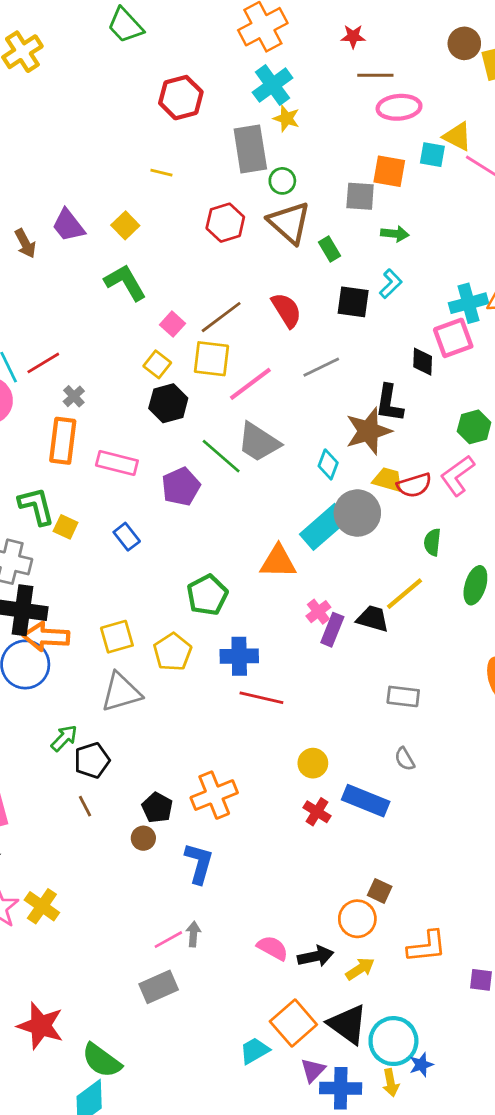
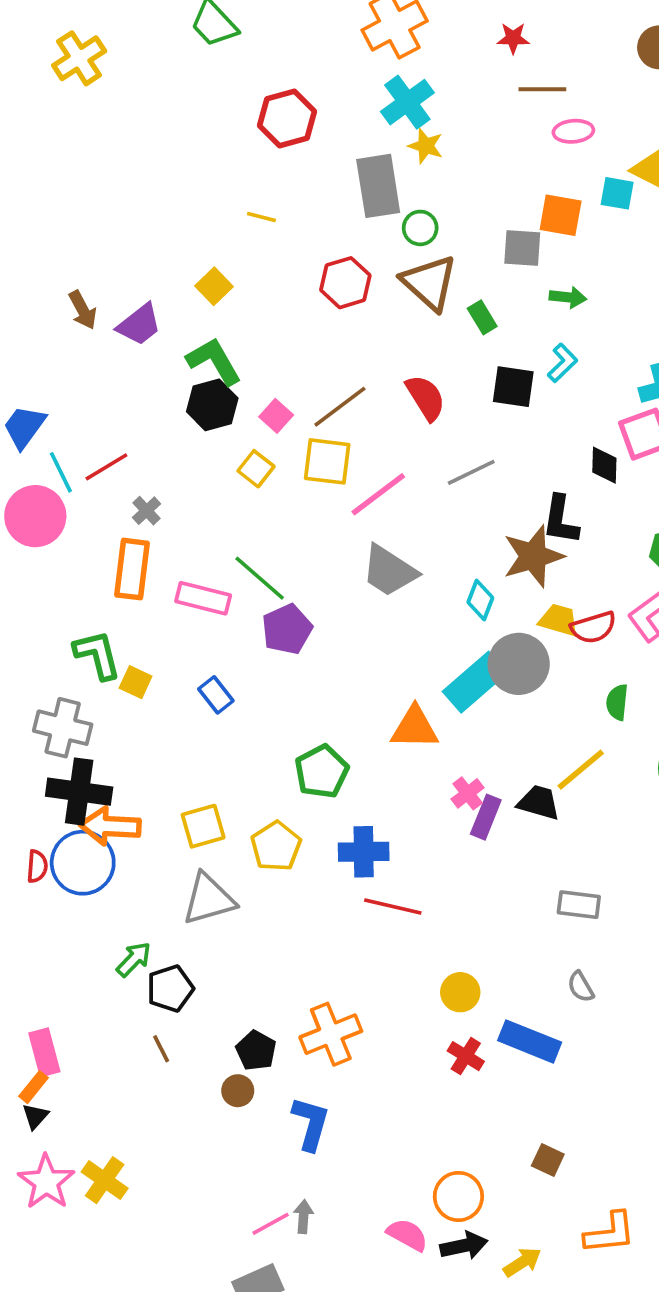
pink ellipse: (399, 107) -> (573, 131), size x0.7
purple trapezoid: (68, 225) -> (139, 325), moved, turned -90
black hexagon: (168, 403) -> (212, 405), moved
green line: (221, 456) -> (260, 578), moved
orange circle: (357, 919) -> (458, 1196), moved

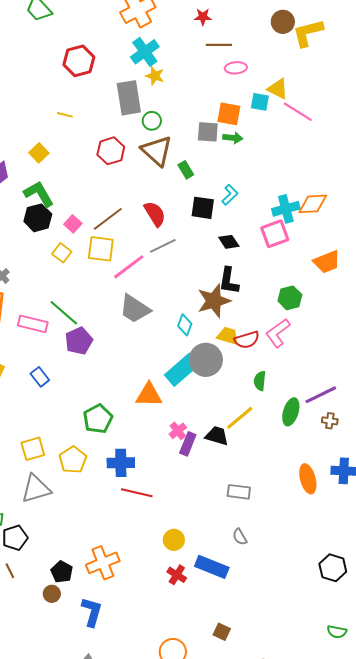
green arrow: (568, 297) -> (233, 138), moved
black diamond: (604, 465) -> (229, 242), moved, turned -35
gray line: (471, 472) -> (163, 246), moved

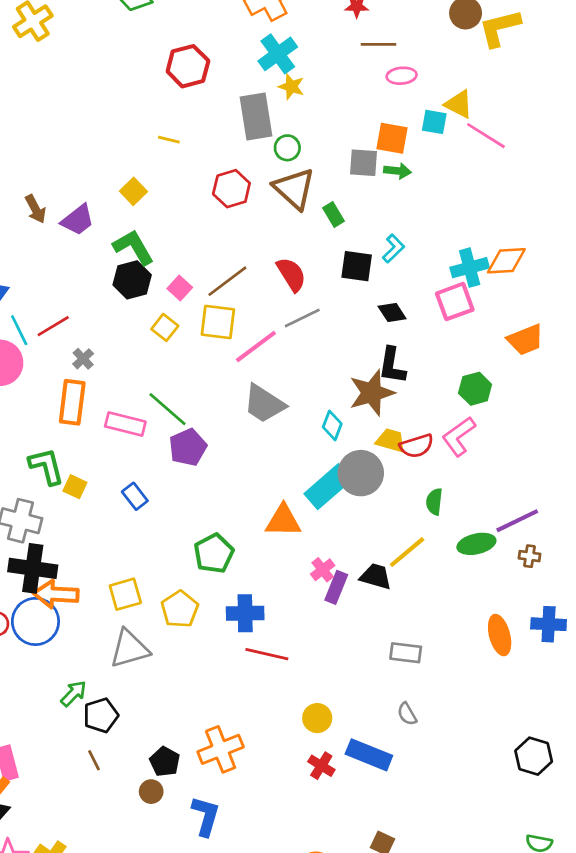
green ellipse: (291, 412) -> (476, 544), turned 60

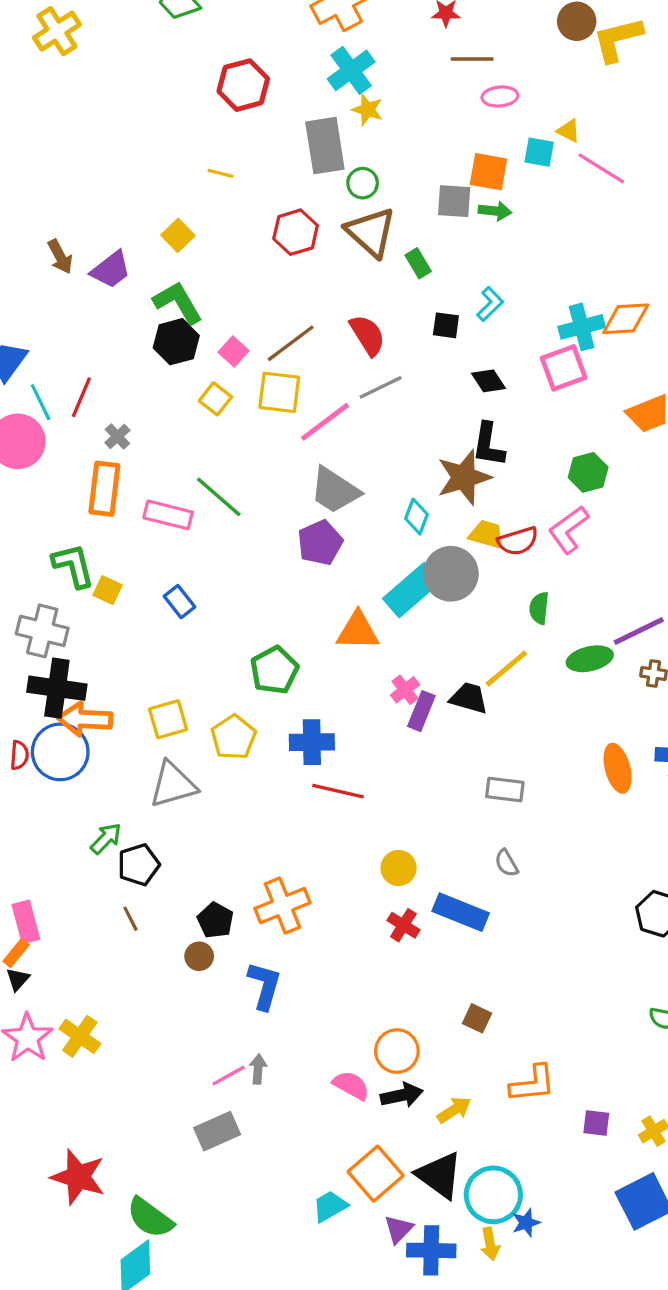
yellow triangle: (459, 104) -> (569, 131), size x0.7
black square: (357, 266) -> (446, 325), size x0.7
red line: (53, 326) -> (81, 397), turned -36
purple pentagon: (188, 447) -> (320, 543), moved

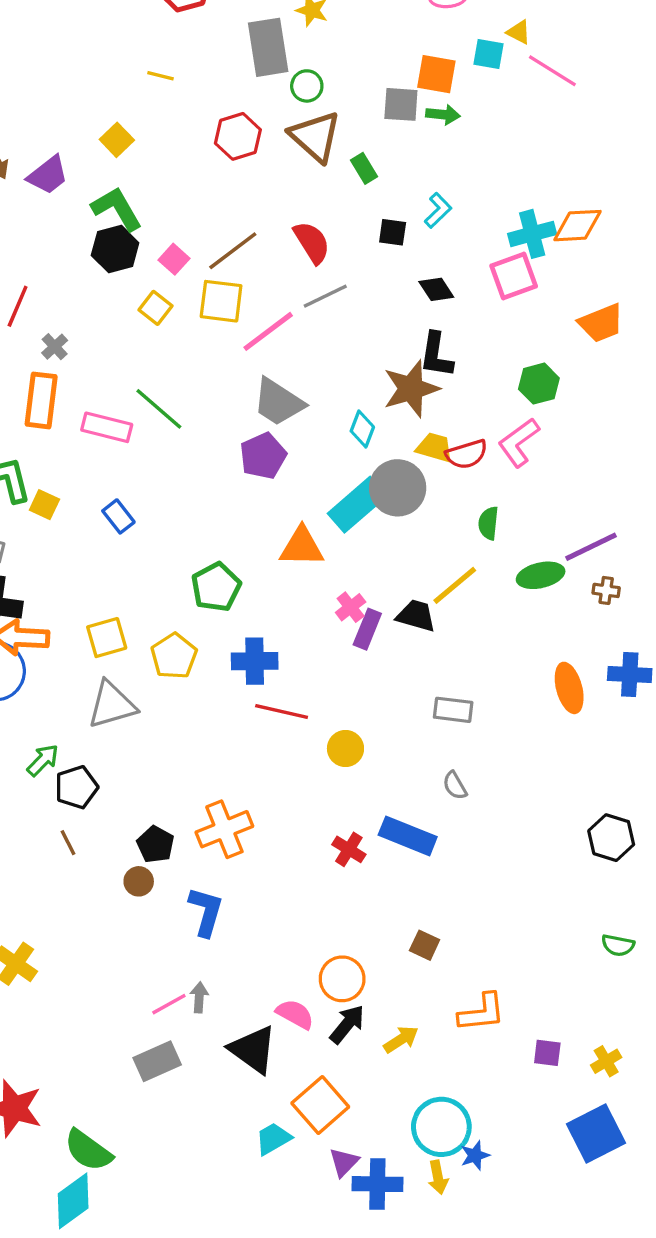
yellow circle: (399, 868) -> (345, 749), moved
black arrow: (402, 1095) -> (347, 1024), turned -39
black triangle: (439, 1175) -> (253, 1050), moved

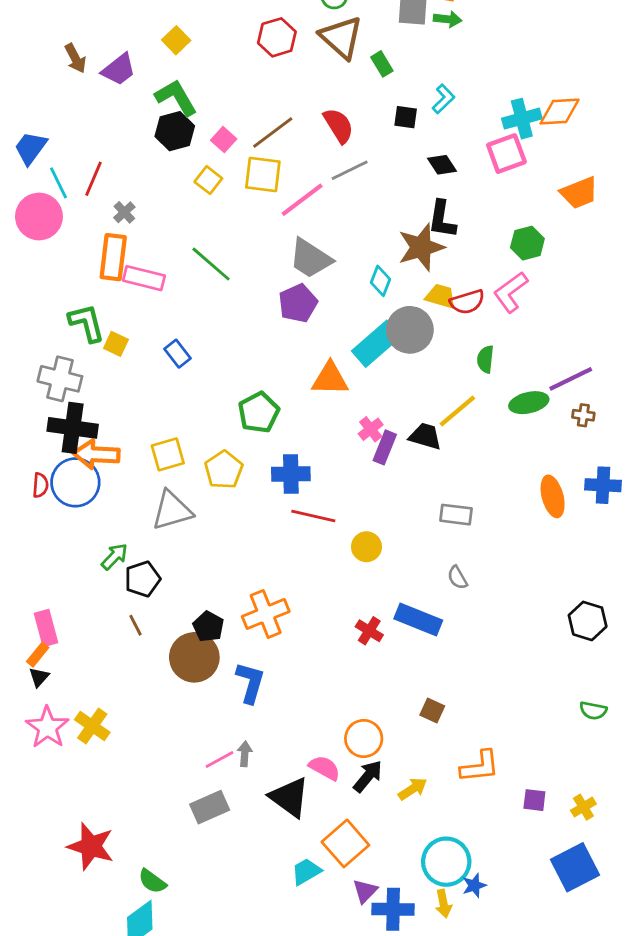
pink rectangle: (107, 427) -> (144, 278), moved
brown circle: (139, 881) -> (194, 657), size x2.0
green semicircle: (88, 1150) -> (152, 881), size x0.7

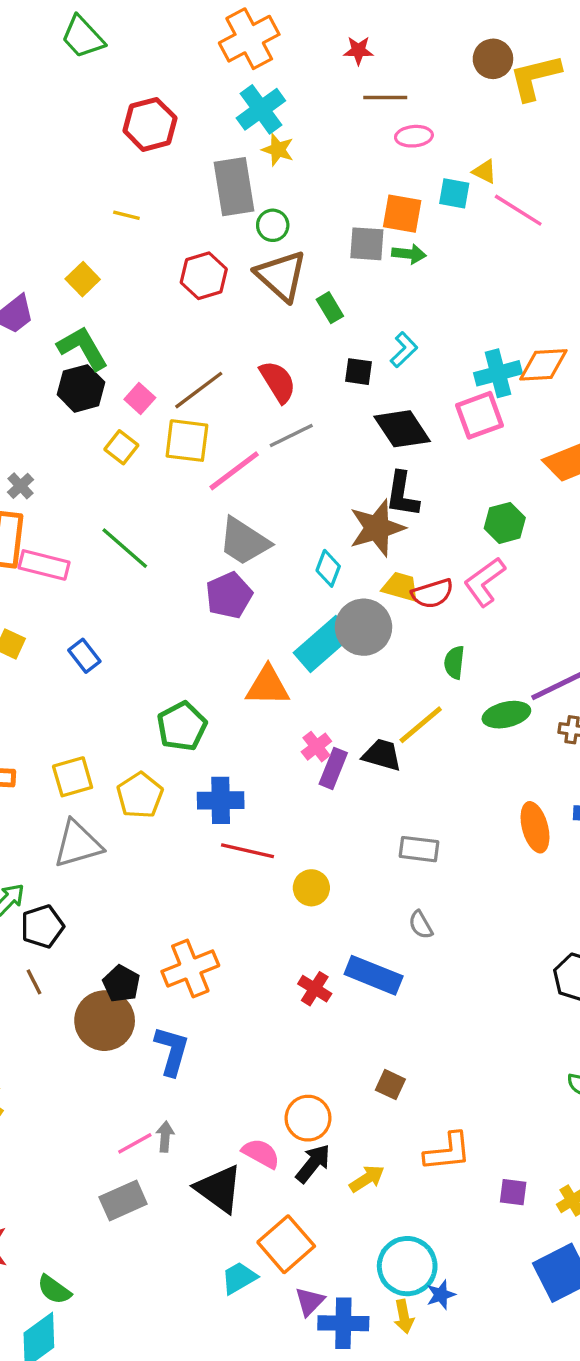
black diamond: (442, 165) -> (402, 429), size x1.6

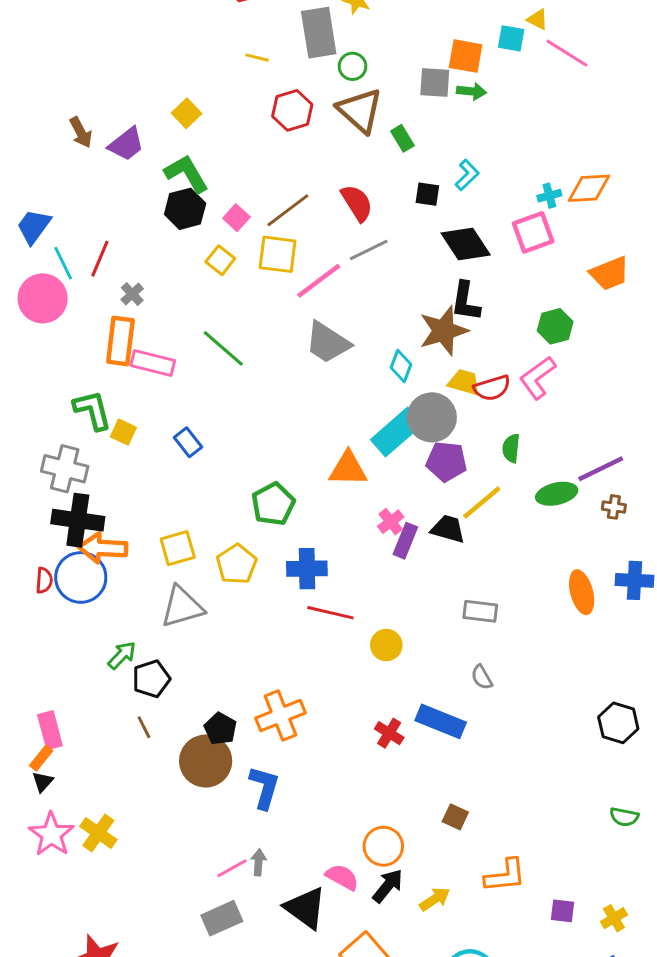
yellow line: (126, 215) -> (257, 58), moved
cyan cross: (498, 373) -> (549, 196), size x0.6
purple pentagon: (229, 595) -> (446, 461), moved, turned 30

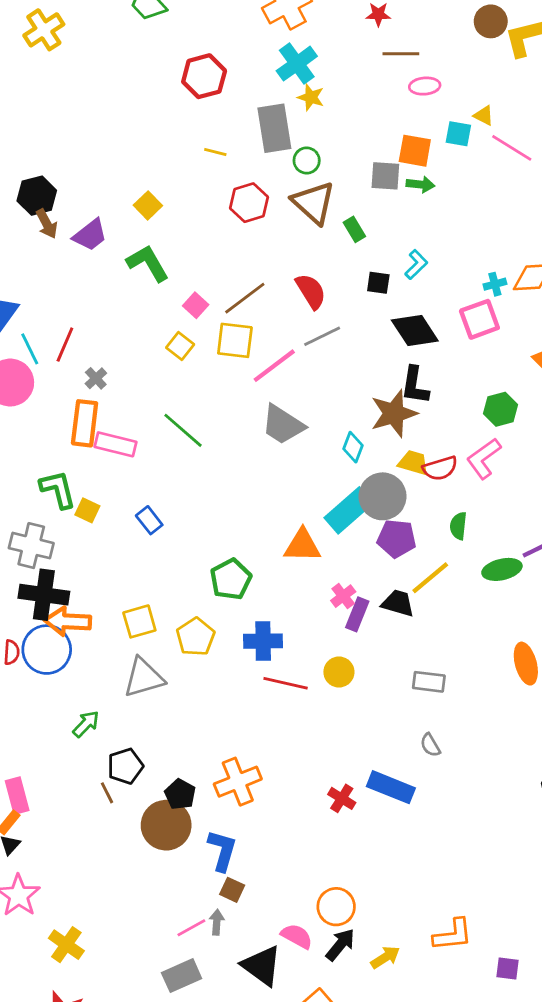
black hexagon: (185, 209) -> (37, 196), moved
yellow circle: (386, 645) -> (339, 672), moved
black pentagon: (151, 679) -> (125, 766), moved
brown square: (455, 817) -> (232, 890), moved
yellow cross: (98, 833) -> (66, 945), moved

